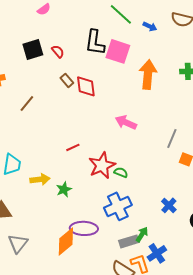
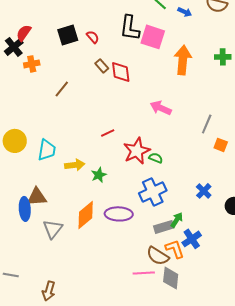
orange diamond: (66, 241) -> (86, 215), moved

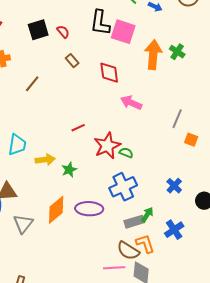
green cross: (223, 57) -> (177, 52), moved, turned 35
red diamond: (121, 72) -> (109, 73), moved
blue cross: (192, 239) -> (174, 230), moved

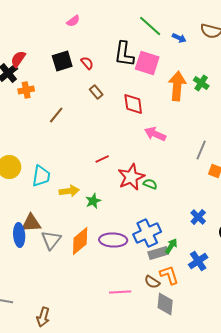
blue cross: (123, 187) -> (147, 233), moved
gray triangle: (23, 224) -> (51, 240), moved
brown semicircle: (128, 251) -> (152, 282), size x0.7
pink line: (114, 268) -> (120, 292), moved

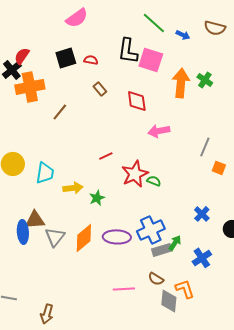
pink semicircle: (73, 21) -> (77, 18), size x1.6
red semicircle: (87, 63) -> (91, 60), turned -40
orange cross: (26, 90) -> (30, 87), size x1.8
pink arrow: (155, 134) -> (159, 131), turned -35
orange L-shape: (169, 275) -> (185, 289), moved

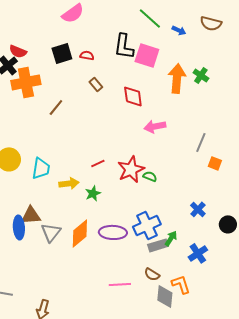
red semicircle: (22, 56) -> (18, 51), turned -102
red line: (106, 156) -> (98, 163), moved

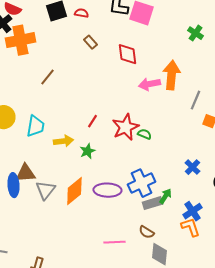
orange arrow: (177, 78) -> (171, 75), moved
brown line: (56, 107) -> (47, 77), moved
red line: (98, 163) -> (92, 121), turned -32
orange L-shape: (181, 284) -> (190, 227), moved

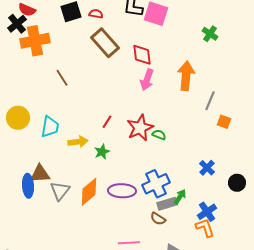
brown rectangle: (90, 42) -> (105, 43), size x2.0
brown line: (47, 77) -> (62, 78), turned -72
pink arrow: (149, 84) -> (147, 80), moved, turned -60
brown semicircle: (146, 232) -> (158, 219), moved

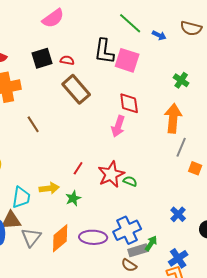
red diamond: (142, 55) -> (129, 103), moved
orange arrow: (186, 76) -> (173, 118), moved
cyan trapezoid: (50, 127) -> (21, 197), moved

